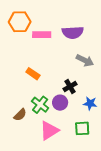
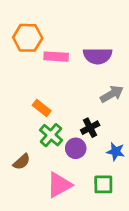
gray arrow: (85, 60) -> (112, 94), turned -60
green cross: (40, 105) -> (51, 135), moved

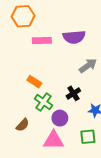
orange hexagon: (28, 38) -> (23, 16), moved
purple circle: (76, 148) -> (60, 118), moved
pink triangle: (59, 185) -> (54, 140), turned 35

